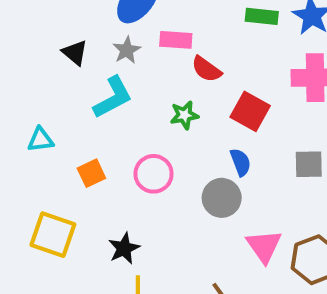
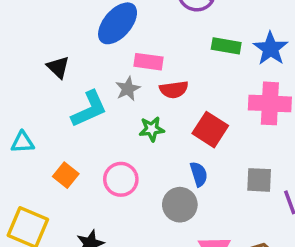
gray star: (127, 50) -> (128, 89), moved
red semicircle: (206, 69) -> (174, 90), turned -48
orange square: (91, 173) -> (66, 175), turned -30

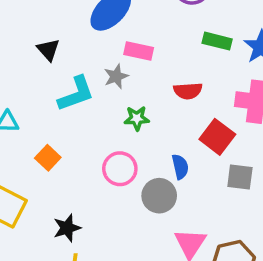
red semicircle: (174, 90) -> (188, 91), moved
red square: (210, 130) -> (217, 137), moved
pink circle: (121, 179) -> (120, 169), moved

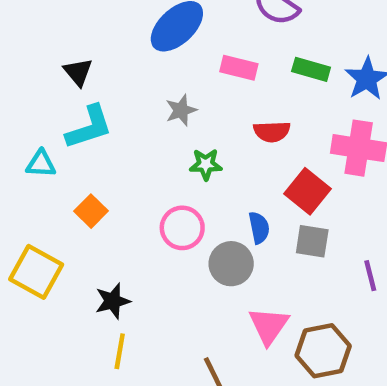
black triangle: (48, 50) -> (78, 72), moved
pink rectangle: (139, 51) -> (239, 68), moved
cyan L-shape: (76, 94) -> (89, 127), moved
gray square: (240, 177) -> (312, 241), moved

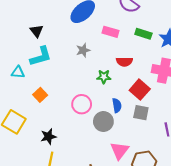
green star: (206, 164) -> (104, 77), moved

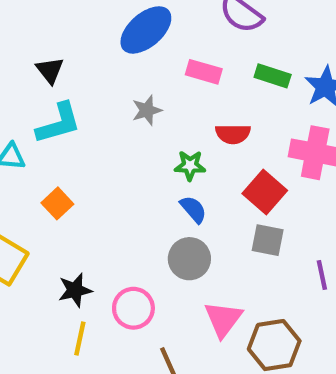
pink circle: (82, 104) -> (133, 308), moved
blue semicircle: (117, 105) -> (193, 209), moved, turned -32

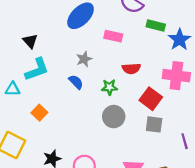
green rectangle: (273, 76) -> (156, 26), moved
blue semicircle: (193, 209) -> (76, 82), moved
gray circle: (189, 259) -> (114, 117), moved

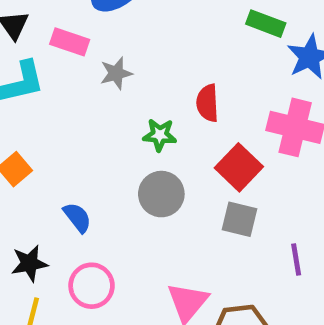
pink rectangle: (113, 36) -> (70, 42), moved
red semicircle: (131, 69) -> (207, 103), turned 84
blue semicircle: (76, 82) -> (77, 217), moved

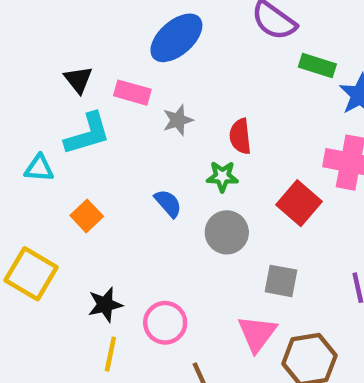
red semicircle: (207, 103) -> (240, 136), moved
blue semicircle: (77, 217) -> (168, 203), moved
gray square: (239, 219) -> (281, 281), moved

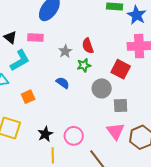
gray star: (178, 120) -> (65, 51), moved
orange square: (87, 216) -> (28, 97), turned 32
gray circle: (227, 232) -> (102, 88), moved

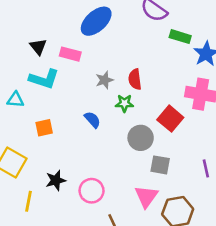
cyan L-shape: (20, 60) -> (44, 79), turned 35
yellow line: (53, 155) -> (28, 201), moved

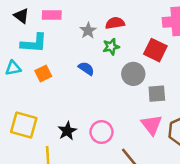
red semicircle: (135, 79) -> (115, 23), turned 102
orange square: (44, 128) -> (43, 73), moved

